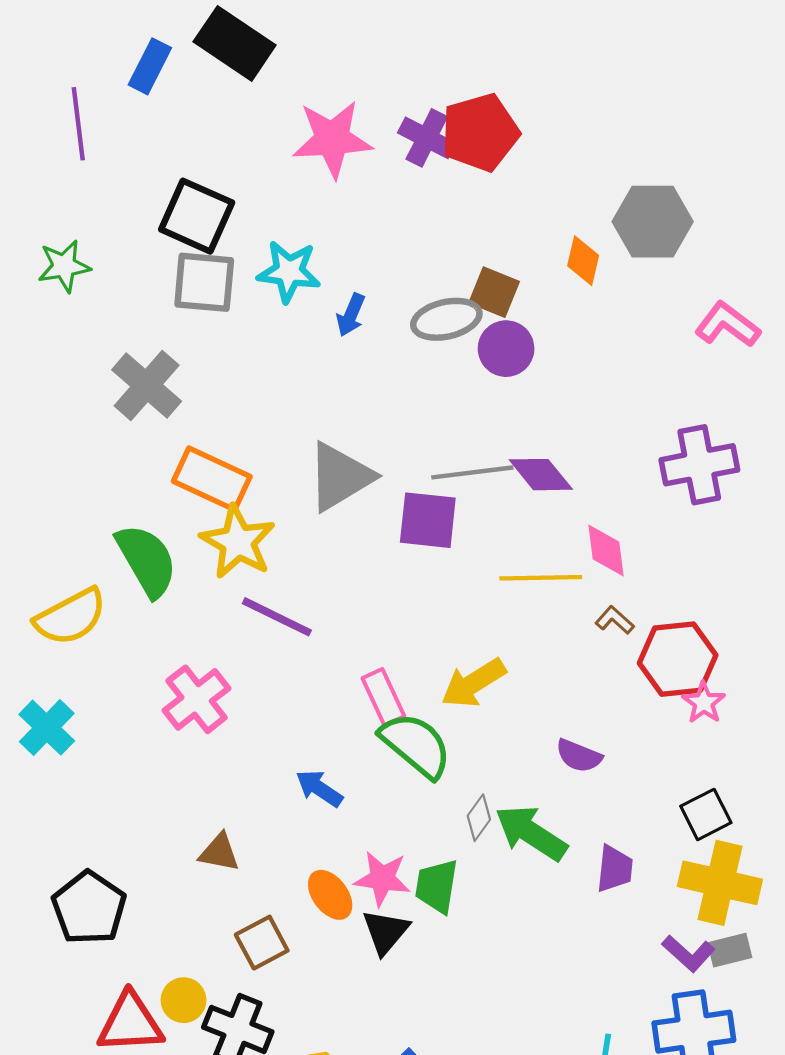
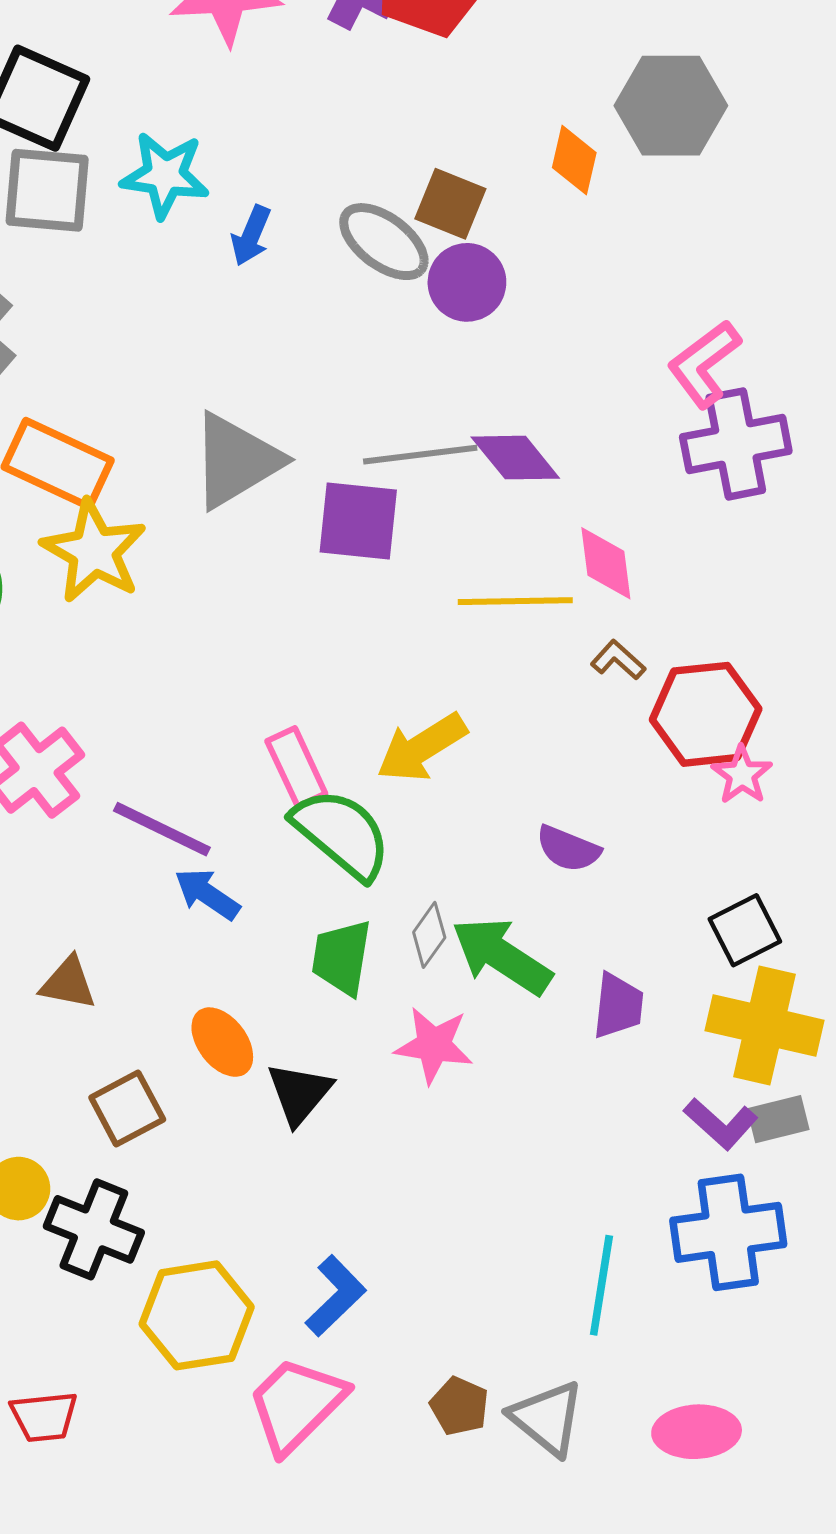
gray ellipse: (446, 319) -> (384, 242), turned 50
pink L-shape: (728, 325) -> (704, 364), moved, turned -74
purple line: (277, 617) -> (162, 829), moved
pink star: (382, 879) -> (434, 1045), moved
green trapezoid: (437, 886) -> (342, 957), moved

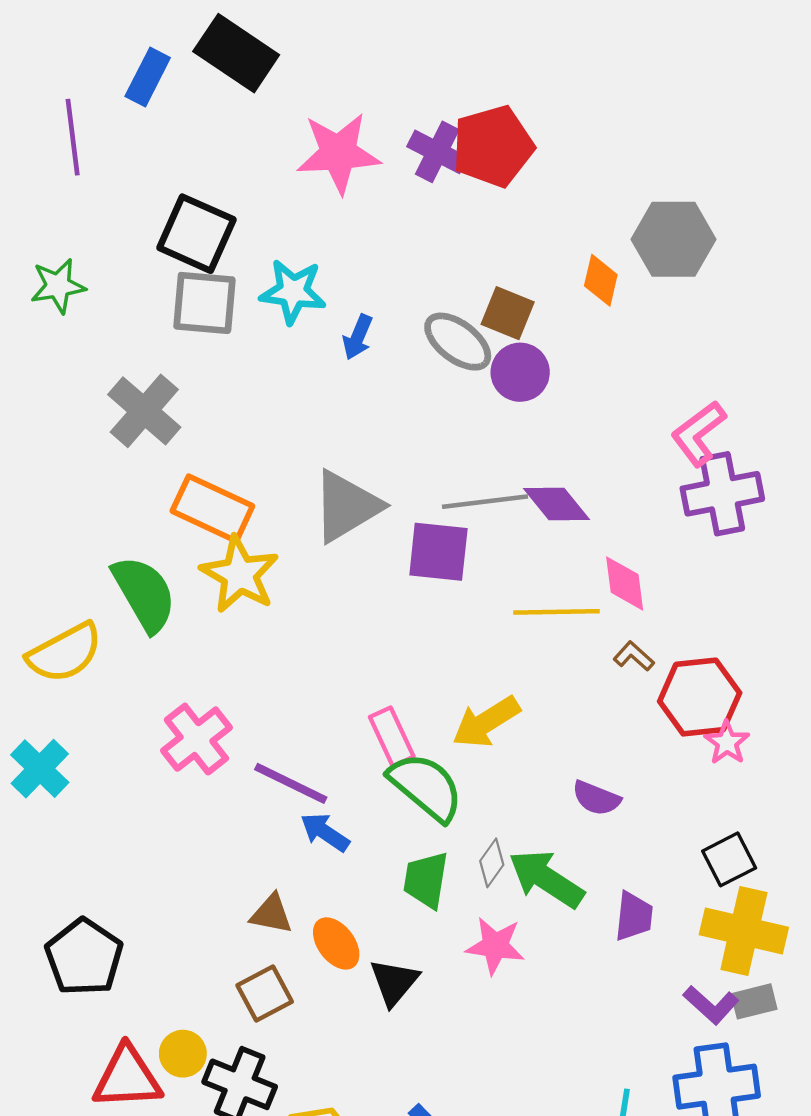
brown triangle: (68, 983) -> (271, 914), moved

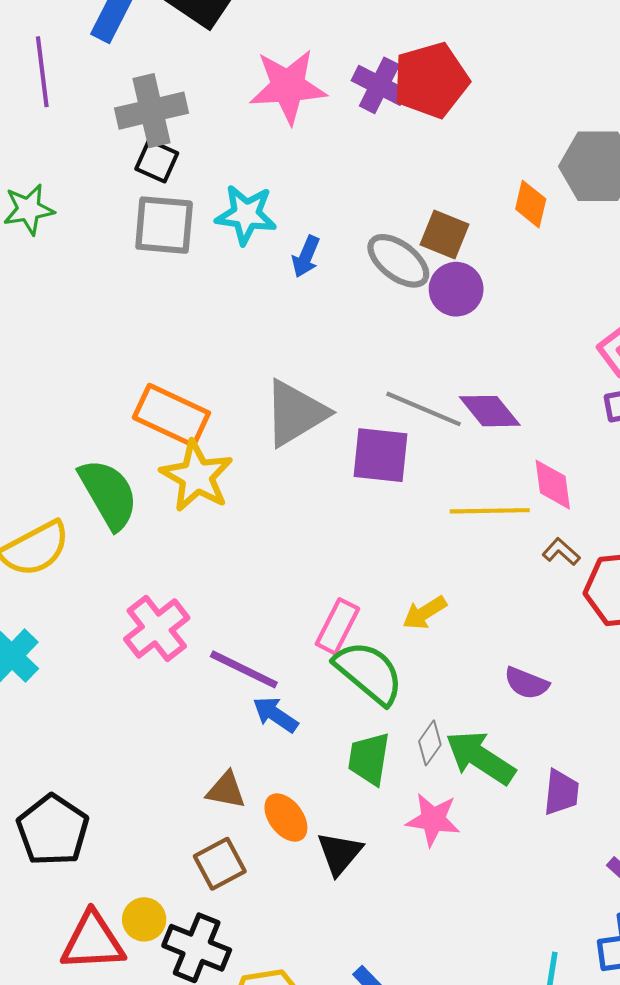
black square: (196, 234) -> (157, 161), size x0.6
gray cross: (144, 411) -> (151, 111), moved, turned 36
gray line: (485, 502) -> (424, 409), turned 30
yellow arrow: (486, 722) -> (425, 613), size x0.7
pink rectangle: (392, 737) -> (337, 626), turned 52

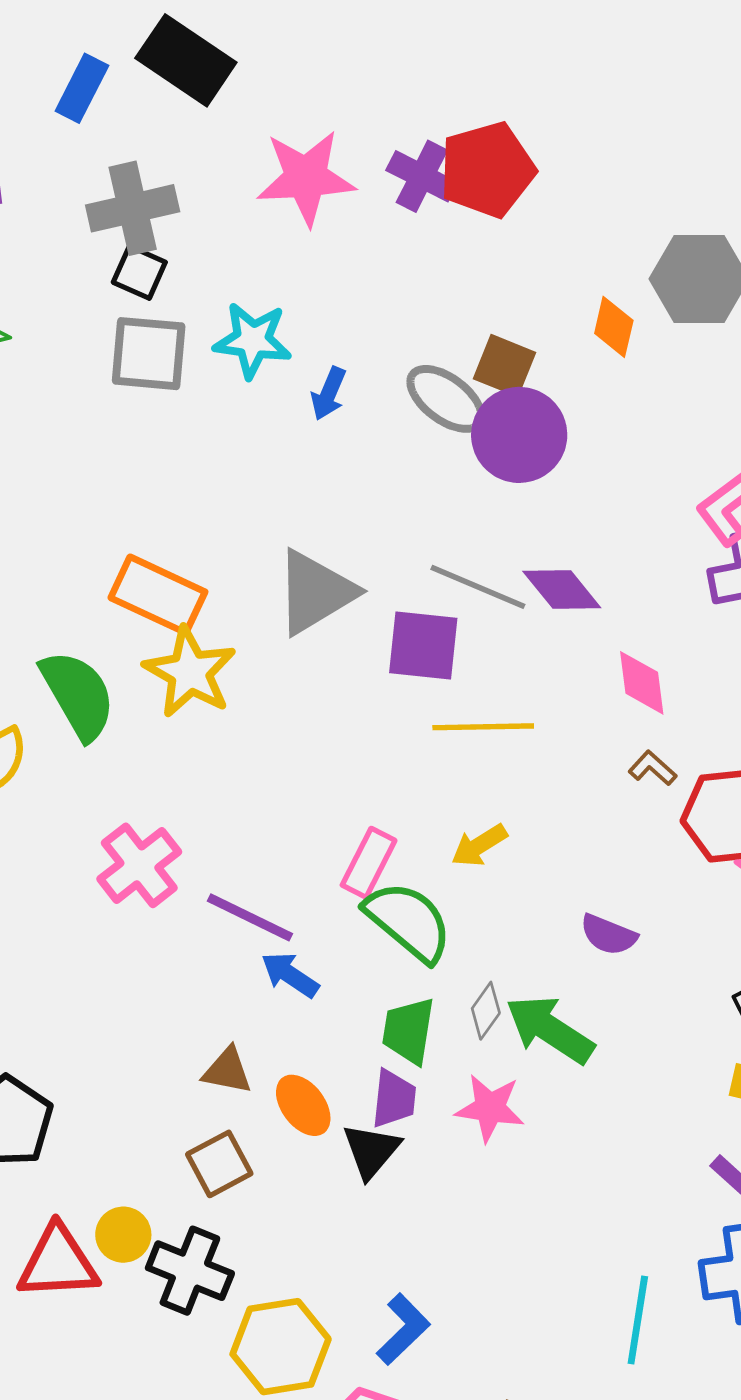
purple circle: (456, 289) -> (519, 435), size x1.4
yellow line: (490, 511) -> (483, 727), moved
purple trapezoid: (561, 792) -> (394, 1099), moved

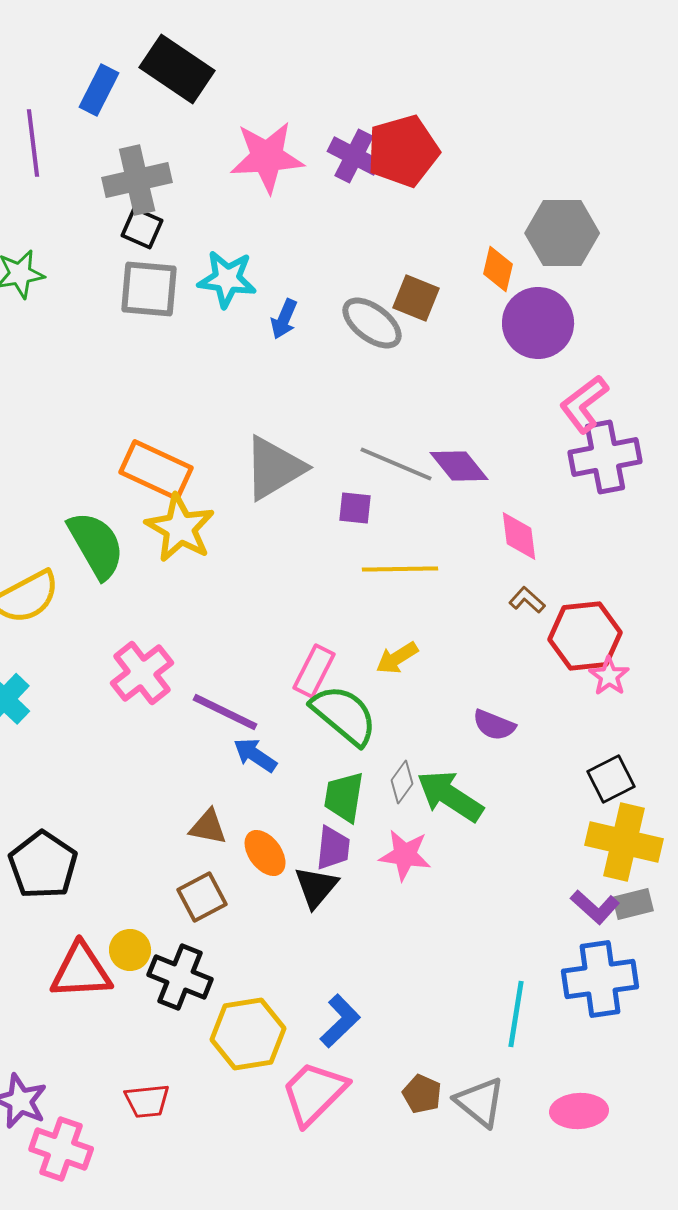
purple circle: (519, 435) -> (538, 323), moved
purple square: (423, 645) -> (355, 508), size x0.6

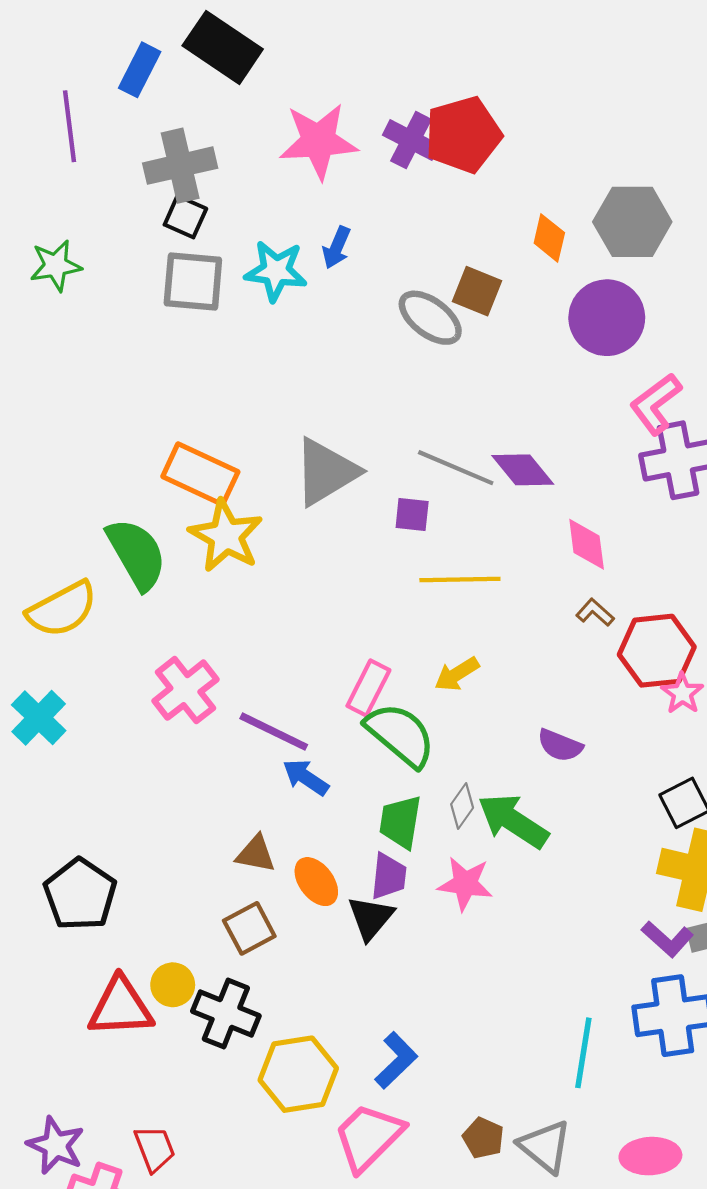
orange diamond: (498, 269) -> (549, 238), moved
blue arrow: (284, 319) -> (337, 247), moved
red trapezoid: (147, 1101) -> (155, 1149), moved, turned -105

